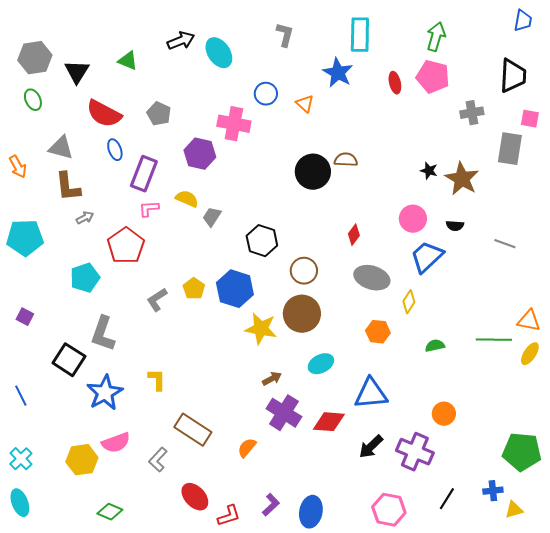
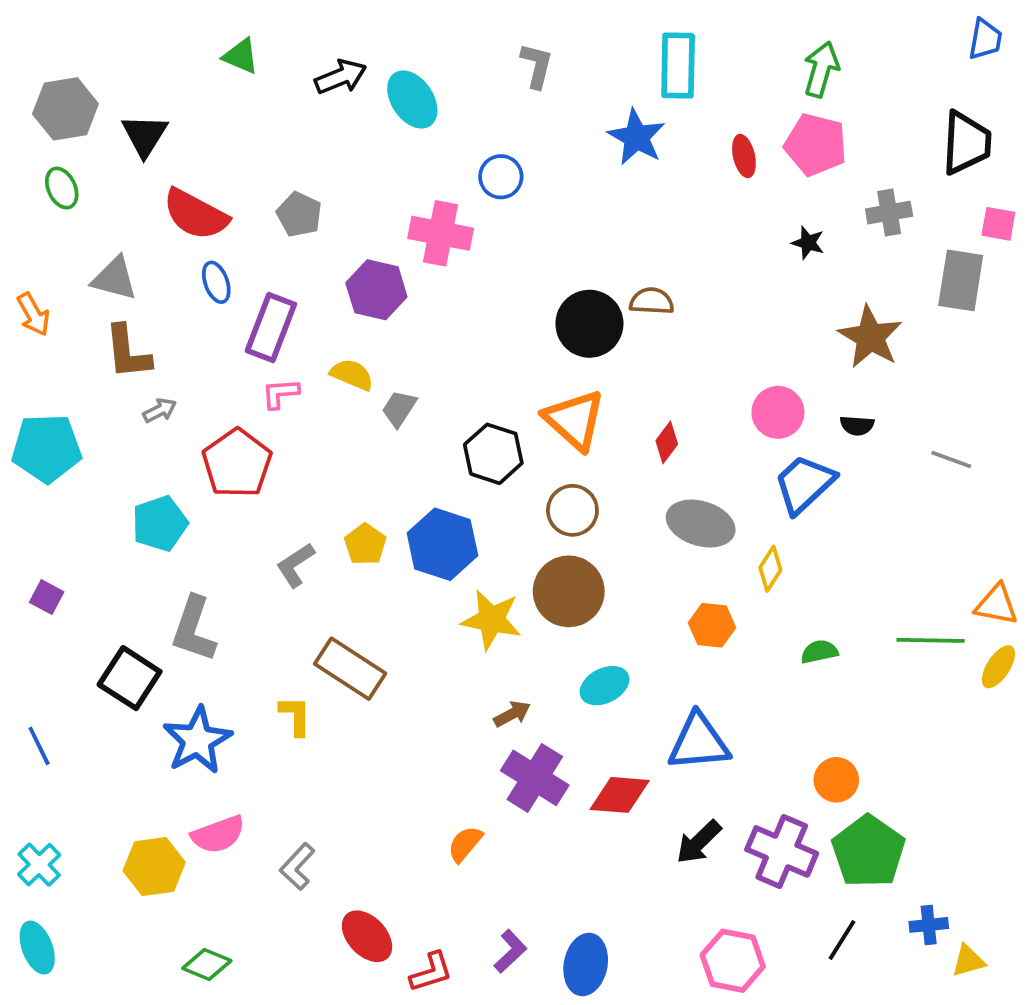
green triangle: (128, 61) -> (241, 56), moved
orange triangle: (305, 104) -> (574, 420), moved, size x1.8
black star: (429, 171) -> (808, 243), moved
brown rectangle: (193, 430) -> (350, 669), moved
green pentagon: (522, 452) -> (868, 851), moved, turned 30

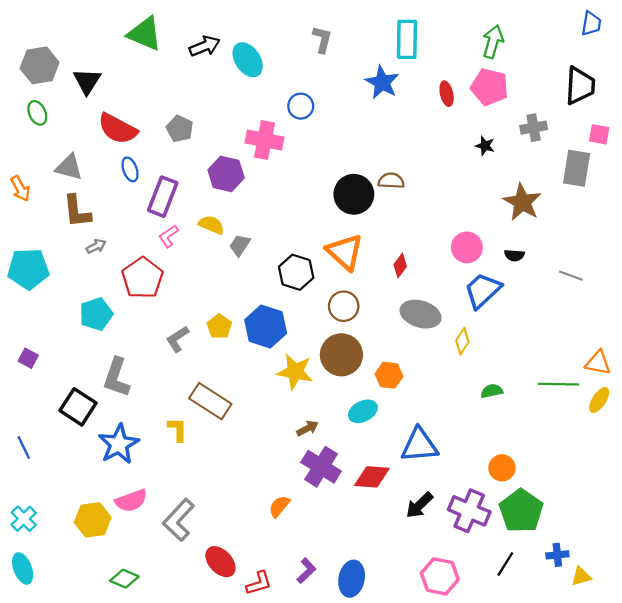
green triangle: (241, 56) -> (145, 34), size x1.6
pink L-shape: (280, 393) -> (168, 236), turned -30
orange hexagon: (712, 625) -> (389, 375), moved
gray L-shape: (297, 867) -> (179, 520), size x1.5

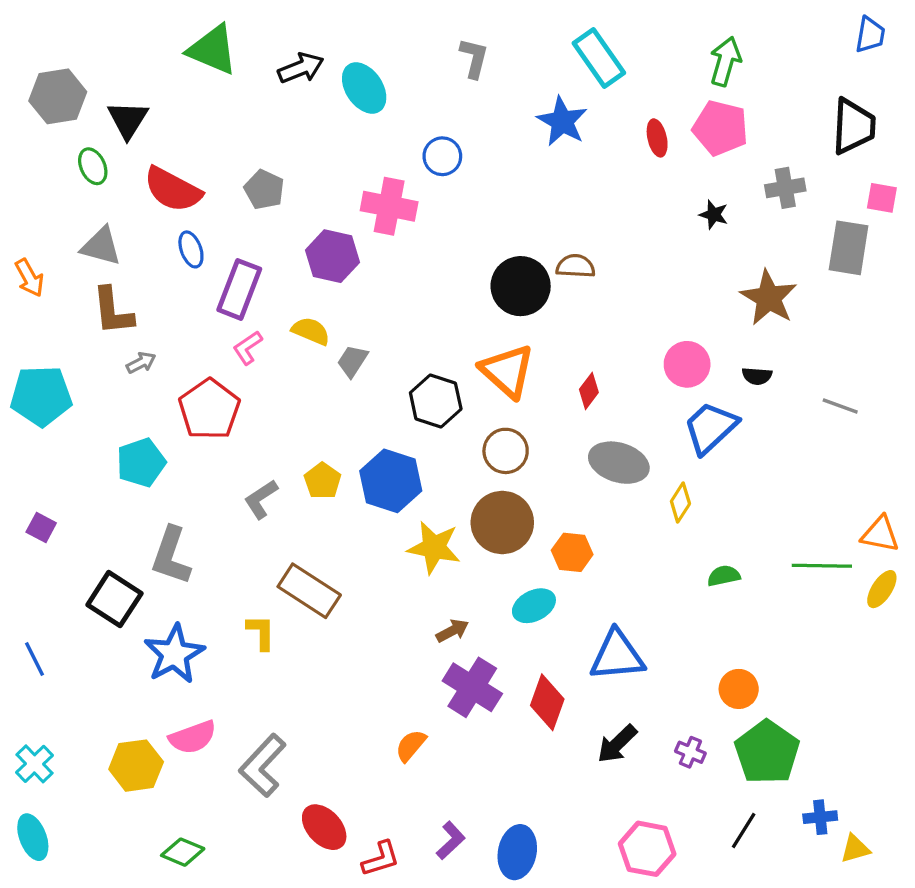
cyan rectangle: (407, 39) -> (599, 58), turned -36
green ellipse: (37, 113) -> (93, 166), moved
red diamond: (372, 477) -> (547, 702), turned -75
purple cross: (469, 511) -> (690, 752), size x0.5

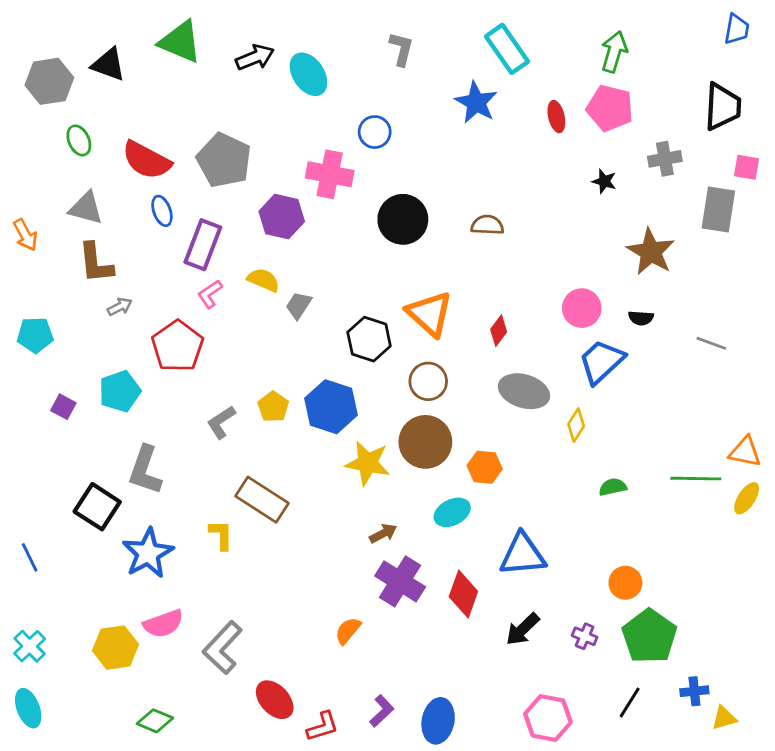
black triangle: (128, 120) -> (108, 64), moved, turned -42
gray pentagon: (264, 190) -> (224, 160), size x1.6
black circle: (521, 286) -> (403, 219), moved
cyan pentagon: (41, 396) -> (35, 335), size x0.7
purple square: (41, 527) -> (63, 407), moved

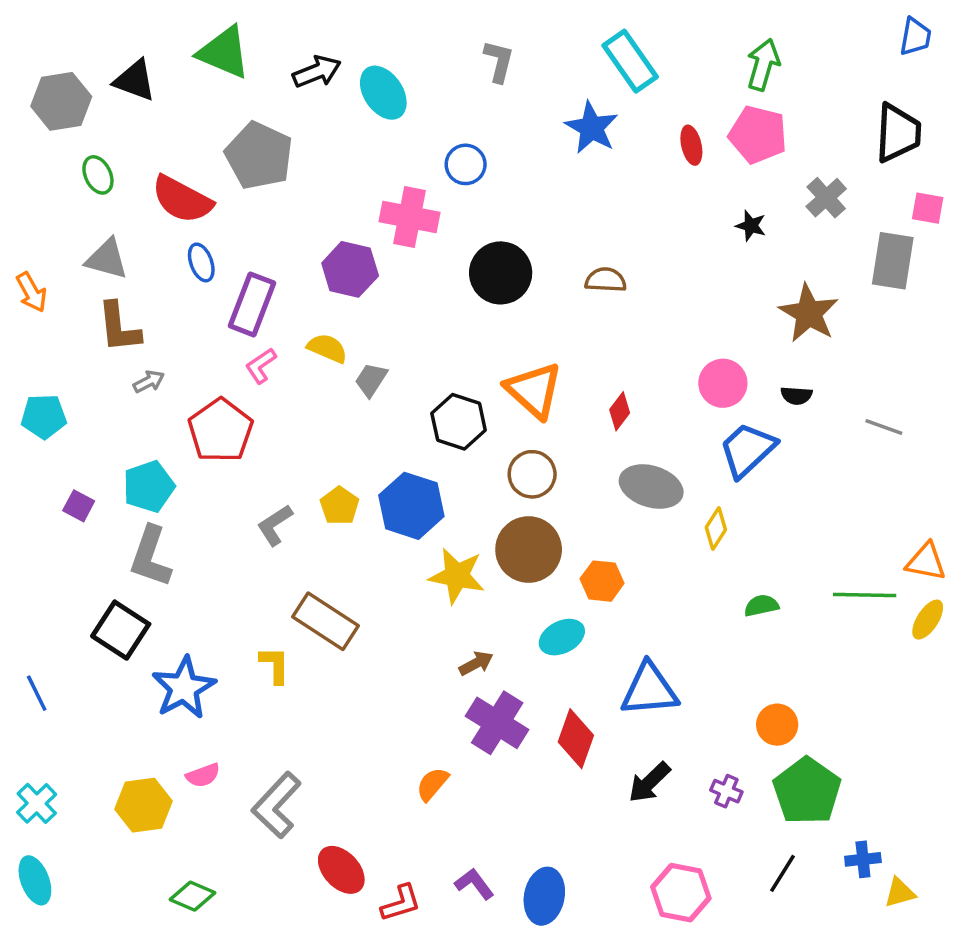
gray cross: (665, 159) -> (826, 198), turned -32
gray pentagon: (224, 160) -> (259, 156), moved
gray L-shape: (145, 470) -> (150, 557), moved
pink semicircle: (163, 624) -> (203, 775), size x0.7
purple L-shape: (382, 711) -> (474, 884), turned -84

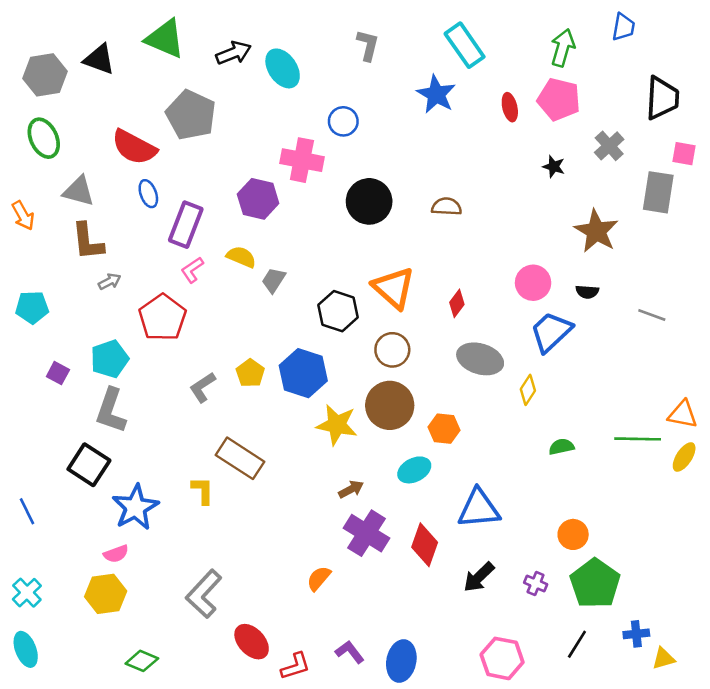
blue trapezoid: (915, 37) -> (623, 27), moved
green ellipse: (98, 175) -> (44, 138), moved, size x1.4
pink semicircle: (203, 775) -> (116, 554), moved

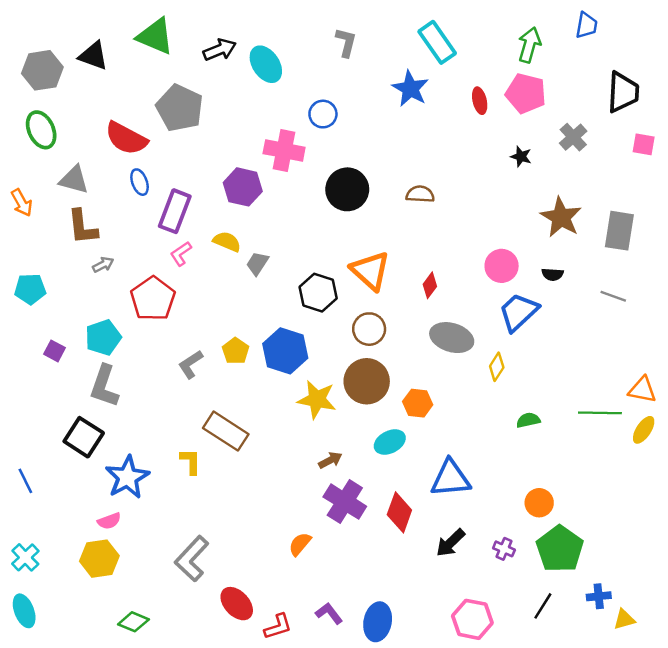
gray rectangle: (658, 192) -> (619, 231), moved

